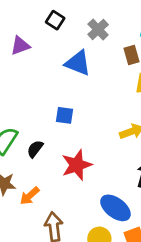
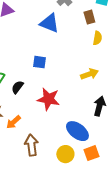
red star: (77, 165) -> (48, 99), turned 30

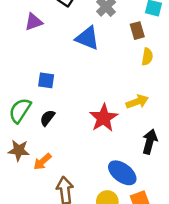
blue square: (39, 62) -> (46, 80), moved
red star: (48, 99) -> (104, 118), moved, turned 30

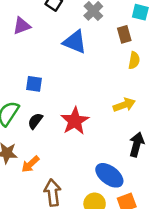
red star: (104, 118) -> (75, 121), moved

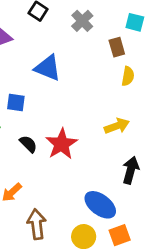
blue triangle: (75, 42) -> (48, 68), moved
black semicircle: (35, 121) -> (28, 144), moved, turned 98

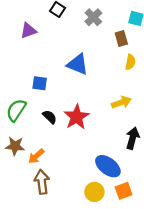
blue triangle: (48, 68) -> (78, 64), moved
brown arrow: (37, 224) -> (42, 182), moved

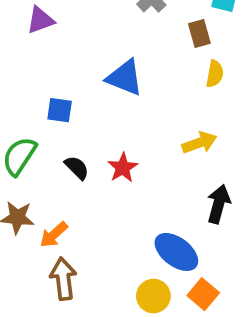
red star: (77, 117) -> (123, 168), size x0.7
orange square: (124, 191) -> (203, 294), turned -30

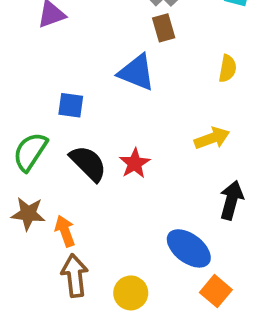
brown rectangle: (199, 34) -> (164, 28), moved
black semicircle: (77, 168) -> (88, 163), size x1.5
orange arrow: (54, 235) -> (65, 231), turned 112
yellow circle: (153, 296) -> (131, 293), moved

